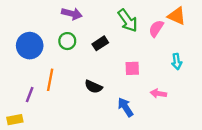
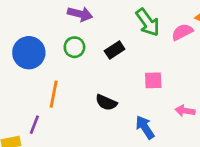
pink semicircle: (156, 28) -> (182, 32), turned 30
purple line: (30, 95) -> (34, 125), moved

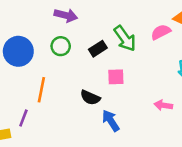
green arrow: (148, 22) -> (125, 38), moved
pink square: (153, 80) -> (116, 77), moved
blue arrow: (145, 127) -> (111, 121), moved

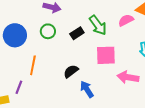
pink square: (116, 77) -> (106, 55), moved, size x1.5
black semicircle: (90, 98) -> (71, 71), turned 119
pink arrow: (163, 105) -> (128, 77), size x1.5

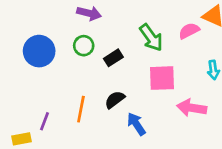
black rectangle: (77, 33) -> (113, 58), moved
orange line: (33, 65) -> (81, 109), moved

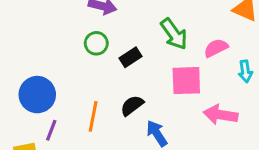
pink semicircle: (189, 31) -> (216, 48), moved
blue circle: (39, 51) -> (37, 95), moved

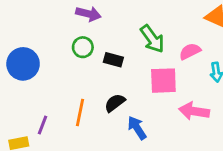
black rectangle: (130, 57) -> (113, 60), turned 48
blue circle: (37, 95) -> (23, 64), moved

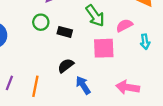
pink arrow: (194, 111) -> (128, 87), moved
orange line: (80, 113) -> (35, 86), moved

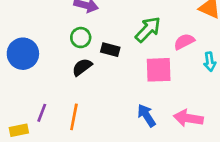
green arrow: (95, 16) -> (148, 29), turned -100
black semicircle: (66, 66) -> (82, 67), moved
blue arrow: (83, 85) -> (147, 115), moved

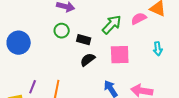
pink semicircle: (184, 42) -> (139, 19), moved
black semicircle: (82, 67) -> (88, 60), moved

